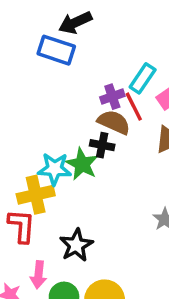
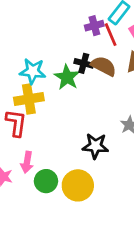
brown semicircle: (114, 122) -> (104, 66), moved
cyan star: (55, 169) -> (33, 71), moved
black star: (76, 245) -> (95, 146), moved, turned 30

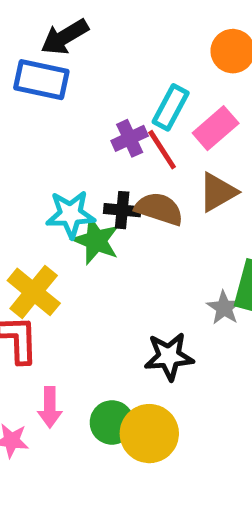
cyan star: (33, 71) -> (71, 214), moved
yellow cross: (29, 99) -> (34, 292), turned -32
green circle: (46, 181) -> (112, 422), moved

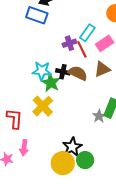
yellow cross: (34, 292) -> (43, 106), moved
black star: (169, 356) -> (72, 147), moved, turned -30
green circle: (112, 422) -> (85, 160), moved

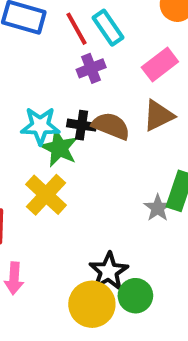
cyan rectangle: (87, 33) -> (108, 28), moved, turned -66
red line: (82, 49) -> (77, 29), moved

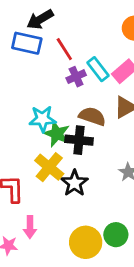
cyan rectangle: (108, 28) -> (98, 69), moved
black cross: (82, 125) -> (79, 140), moved, size x1.4
black star: (109, 271) -> (75, 183), moved

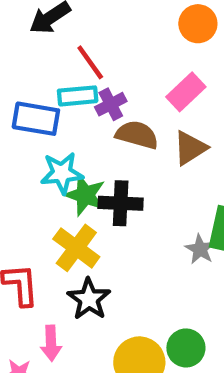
blue rectangle: (27, 43) -> (36, 119), moved
cyan rectangle: (98, 69) -> (78, 96), moved, turned -55
brown semicircle: (92, 116) -> (137, 135), moved
black star: (75, 183) -> (89, 299), moved

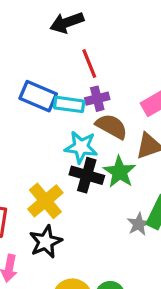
cyan rectangle: (78, 96) -> (69, 104), moved
cyan star: (62, 173) -> (81, 147), moved
green star: (85, 195) -> (120, 172), moved

